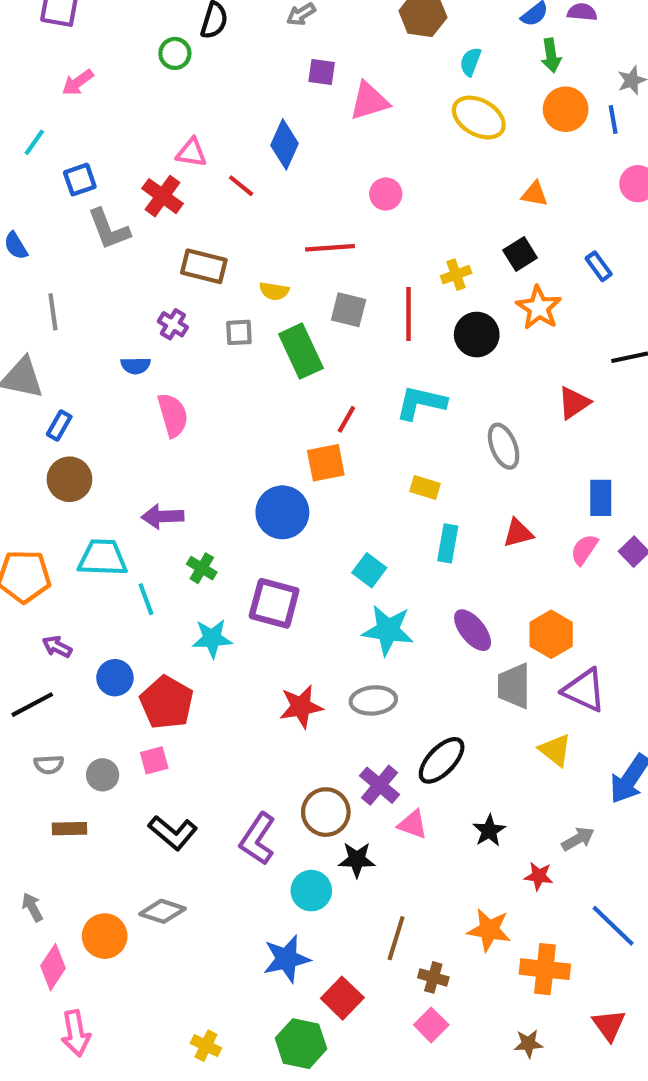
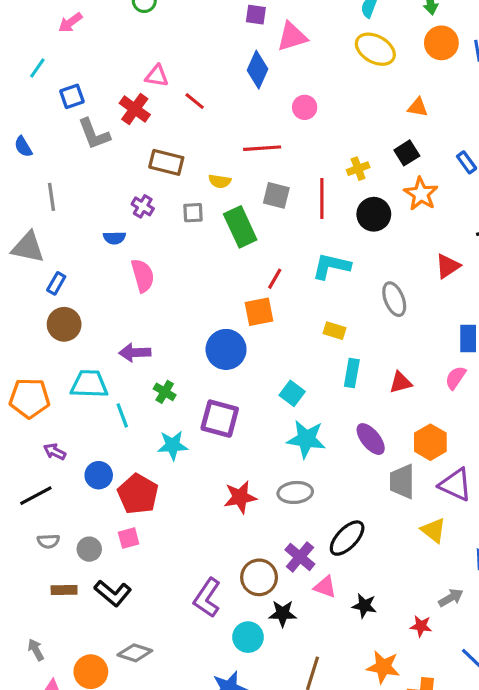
blue diamond: (284, 144) -> (257, 70), moved
red triangle: (518, 533) -> (401, 382), moved
black star: (489, 831) -> (364, 606), moved, turned -30
black L-shape: (173, 833) -> (113, 593), moved

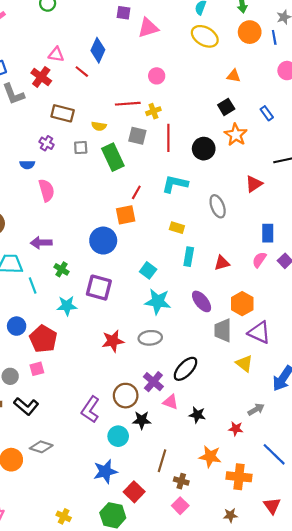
blue diamond: (257, 70) -> (98, 50), moved
yellow cross: (358, 169) -> (153, 111), moved

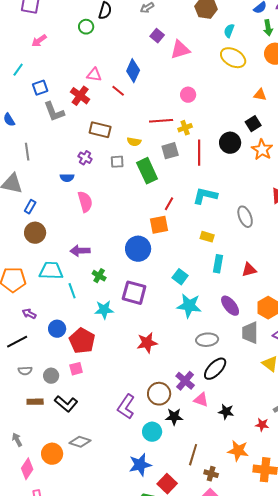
purple square: (123, 13) -> (157, 36), turned 32
gray square: (137, 136) -> (170, 151), turned -30
black circle: (204, 149) -> (230, 143), moved
gray ellipse: (150, 338) -> (207, 340), moved

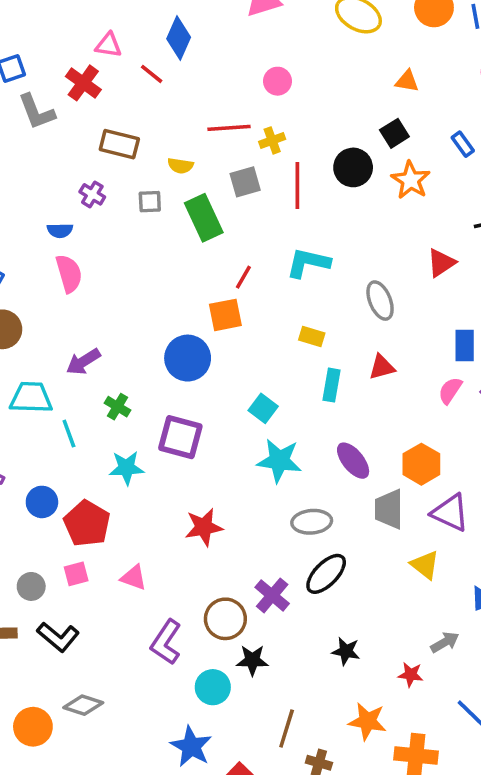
pink semicircle: (85, 202) -> (69, 274), moved
purple arrow: (80, 251) -> (83, 362), turned -30
red triangle: (249, 270) -> (382, 367), moved
pink triangle: (201, 400) -> (134, 577), moved
blue star: (140, 465) -> (191, 747), turned -30

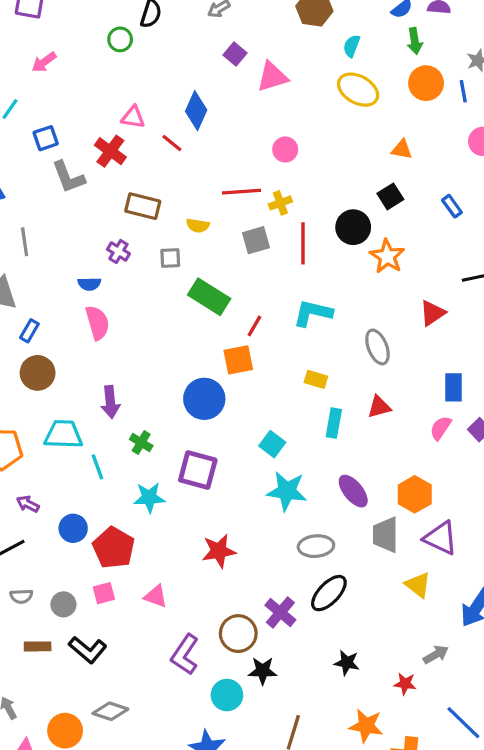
orange star: (411, 180) -> (387, 256), moved
green rectangle: (204, 218) -> (209, 297), moved, turned -33
purple arrow: (83, 362) -> (110, 402), turned -64

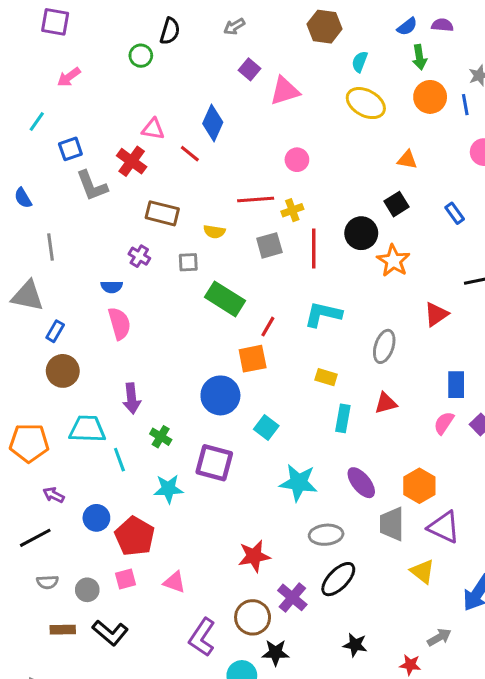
gray ellipse: (377, 347) -> (384, 346), turned 40
cyan square: (272, 444) -> (266, 428), moved
red star: (219, 551) -> (254, 556), moved

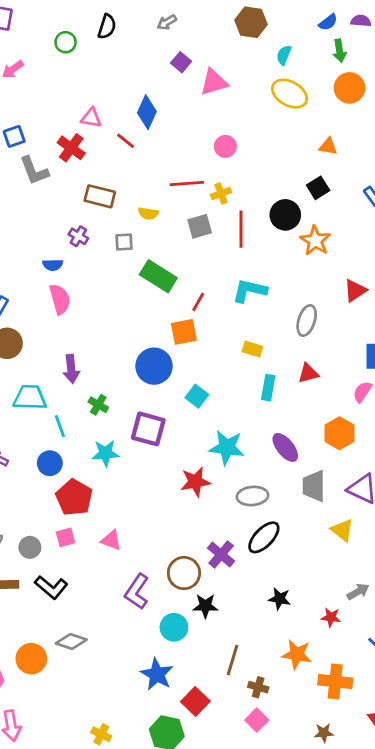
green circle: (141, 56) -> (66, 42), moved
orange hexagon: (419, 486) -> (339, 433), moved
blue circle: (96, 518) -> (50, 463), moved
red star: (254, 556) -> (195, 482), moved

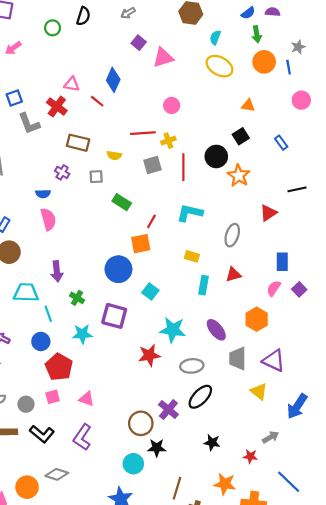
green rectangle: (158, 276) -> (122, 202), size x0.7
purple L-shape: (137, 592) -> (82, 437), moved

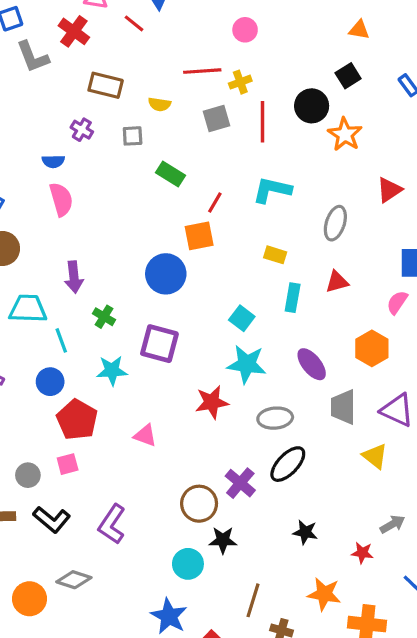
cyan square: (150, 292) -> (242, 318), moved
pink triangle: (87, 399) -> (145, 436), moved

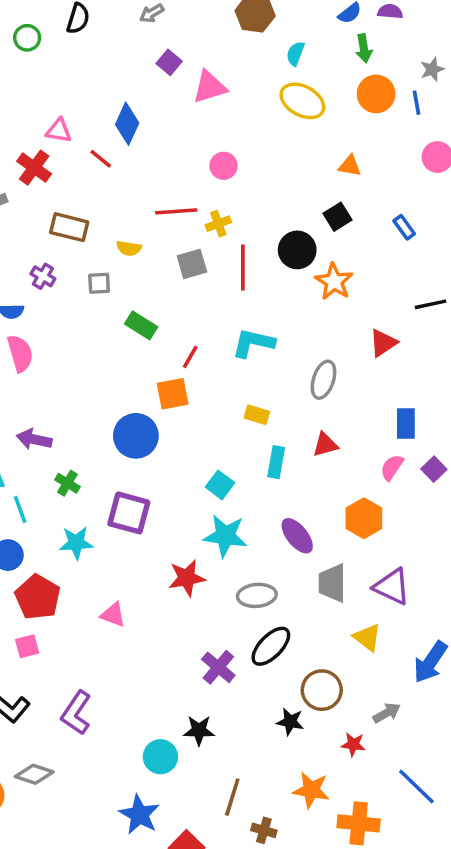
purple arrow: (74, 277) -> (34, 439), turned 108
brown circle: (199, 504) -> (322, 690), moved

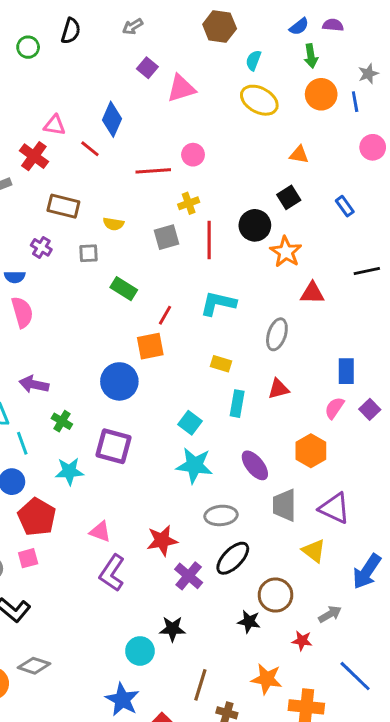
red line: (176, 211) -> (153, 171), moved
red triangle: (383, 343) -> (312, 293), moved, turned 35
red star: (187, 578) -> (162, 541), moved
purple L-shape: (76, 713) -> (112, 573), moved

